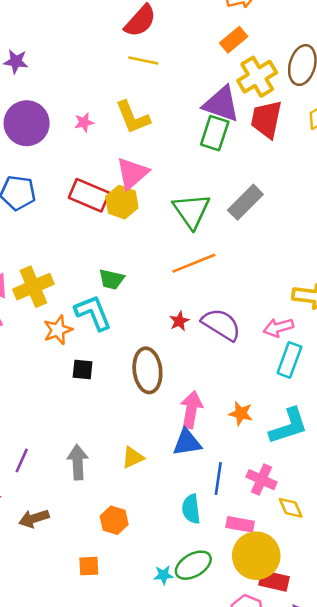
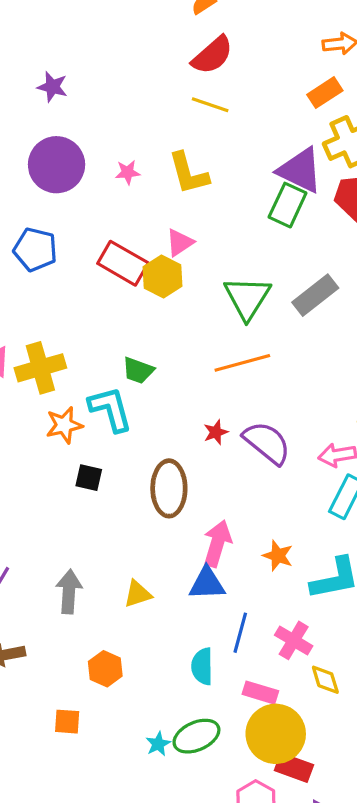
pink triangle: (132, 173) -> (180, 243), size x0.7
cyan star: (163, 575) -> (158, 744), turned -30

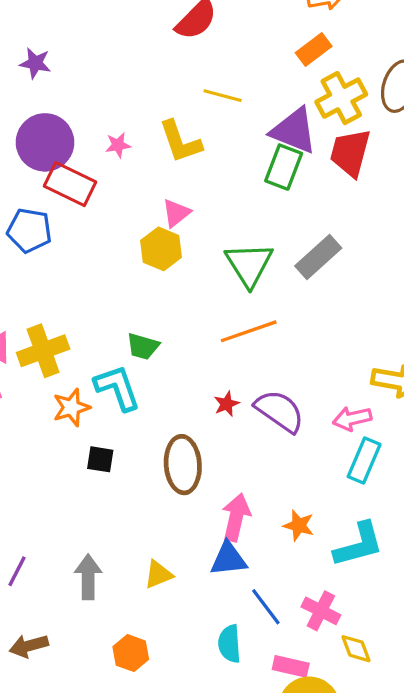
yellow line: (210, 105) -> (223, 96), moved
red rectangle: (123, 263) -> (70, 184), moved
blue line: (240, 633) -> (266, 607), turned -48

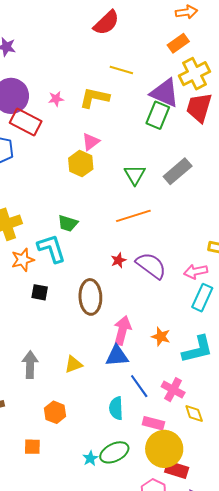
yellow L-shape: (180, 142) -> (94, 98), turned 120
green triangle: (249, 265) -> (135, 175), size x0.7

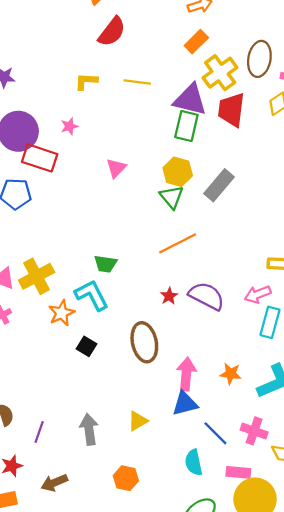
yellow L-shape: (94, 98) -> (86, 81), moved, size x0.7
yellow hexagon: (81, 164) -> (178, 172), moved
black square: (40, 292) -> (86, 346), turned 30

